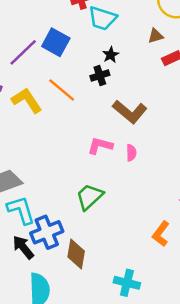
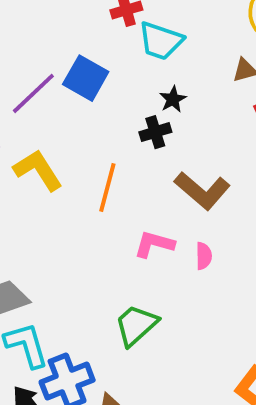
orange line: (62, 90) -> (107, 188), moved, turned 64

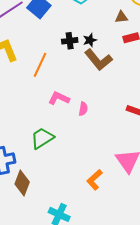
black star: (173, 99) -> (90, 40), moved
brown L-shape: (202, 191) -> (98, 60), moved

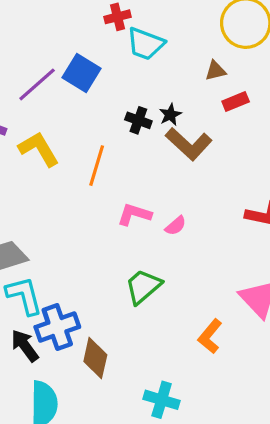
black cross: (70, 41) -> (138, 120), turned 35
pink semicircle: (83, 109) -> (176, 226), turned 48
green trapezoid: (42, 138) -> (143, 286), moved

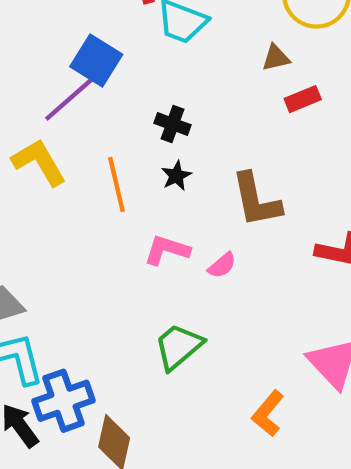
purple line: (37, 84) -> (69, 99), moved
black star: (170, 115) -> (176, 176), moved
brown L-shape: (189, 144) -> (256, 200), moved, turned 36
orange line: (97, 166) -> (116, 185), turned -30

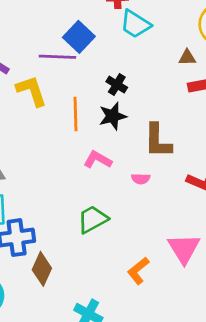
purple line: (69, 99) -> (57, 57), turned 32
black star: (176, 176) -> (113, 116), size x1.5
pink semicircle: (222, 265) -> (141, 179), moved, turned 30

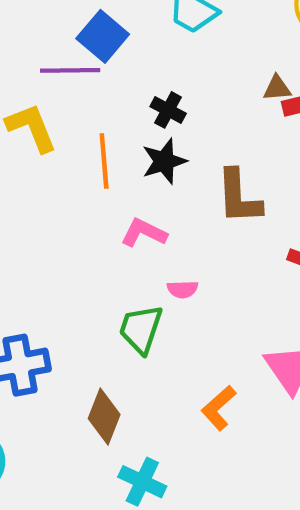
brown triangle: (187, 58) -> (277, 88), moved
pink semicircle: (141, 179) -> (182, 289), moved
green trapezoid: (93, 219) -> (141, 329), turned -40
brown diamond: (42, 269) -> (104, 417), moved

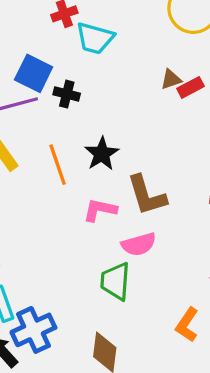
black cross: (168, 110) -> (67, 94), moved
brown L-shape: (239, 197) -> (147, 195), moved
pink semicircle: (182, 289) -> (139, 244), size x1.5

